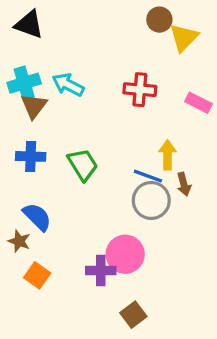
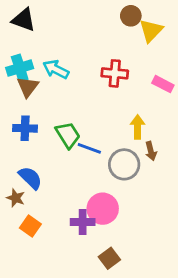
blue line: (148, 176) -> (89, 148), moved

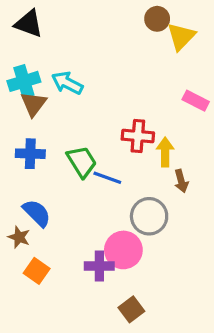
red cross: (115, 73) -> (138, 136), moved
gray circle: (124, 164) -> (149, 216), moved

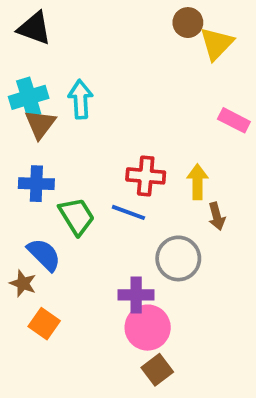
cyan arrow: (67, 83) -> (80, 99), turned 60
red cross: (138, 136) -> (146, 176), moved
green trapezoid: (82, 162) -> (77, 216), moved
pink circle: (123, 250) -> (148, 328), moved
purple cross: (99, 266) -> (136, 295), moved

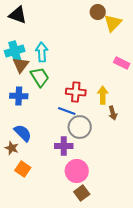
green trapezoid: (77, 216) -> (40, 77), moved
gray circle: (178, 258) -> (80, 127), moved
purple cross: (136, 295) -> (64, 146), moved

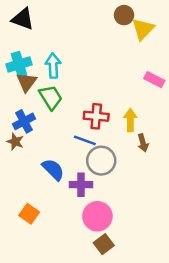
blue cross: (19, 96) -> (24, 121), turned -30
blue semicircle: (23, 133) -> (53, 169), moved
brown star: (12, 148) -> (15, 142), moved

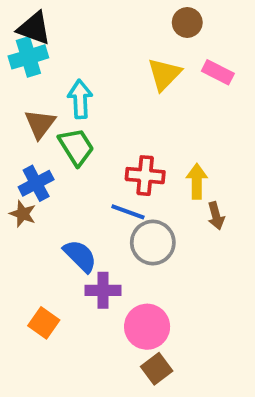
yellow triangle: (143, 29) -> (164, 74), moved
cyan cross: (19, 64) -> (28, 57), moved
pink rectangle: (154, 80) -> (218, 72), moved
purple cross: (81, 185) -> (103, 290), moved

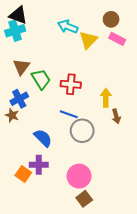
brown circle: (187, 22) -> (111, 19), moved
cyan arrow: (80, 99) -> (68, 27), moved, turned -66
red cross: (145, 176) -> (71, 84), moved
purple cross: (103, 290) -> (39, 165), moved

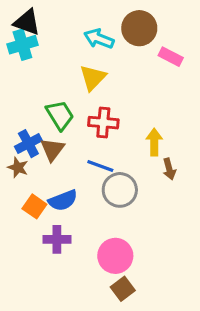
brown circle: (111, 19) -> (139, 28), moved, size x1.5
yellow triangle: (88, 40) -> (93, 78), moved
brown triangle: (21, 67) -> (52, 150), moved
blue semicircle: (43, 138) -> (63, 200), turned 114
orange square: (23, 174) -> (34, 206), moved

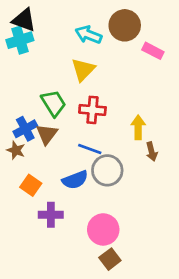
blue semicircle: (63, 200) -> (75, 180), moved

